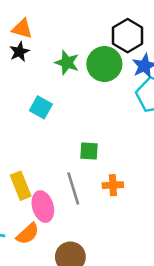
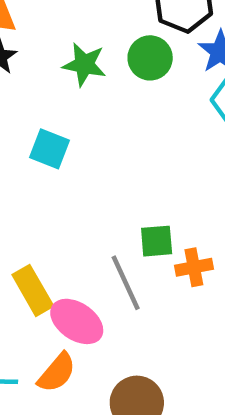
green circle: (104, 64) -> (150, 58), size x0.7
green square: (89, 151) -> (157, 241), moved
pink ellipse: (43, 207) -> (77, 321), turned -32

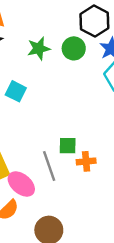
green star: (84, 64) -> (39, 48), turned -30

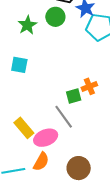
orange cross: (86, 161) -> (89, 86), moved
pink ellipse: (21, 184) -> (46, 138), turned -45

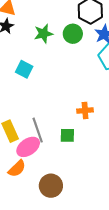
green square: (74, 96) -> (67, 135), moved
gray line: (64, 117) -> (38, 130), moved
pink ellipse: (46, 138) -> (28, 147), turned -30

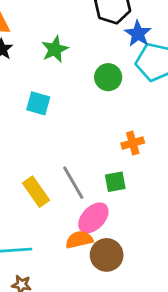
green circle: (73, 34) -> (108, 77), moved
pink ellipse: (28, 147) -> (93, 218), moved
orange semicircle: (17, 169) -> (79, 240), moved, turned -138

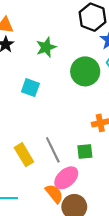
green circle: (108, 77) -> (85, 71), size x1.4
orange semicircle: (79, 240) -> (54, 194), turned 60

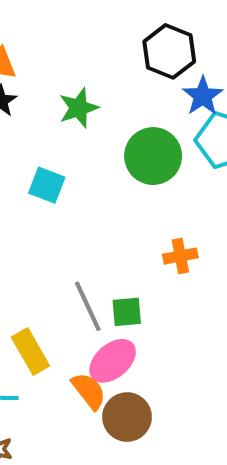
green square: (85, 151) -> (127, 312), moved
yellow rectangle: (24, 155) -> (30, 352), moved

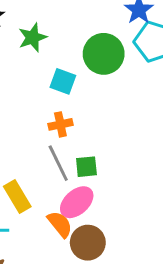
green star: (79, 108) -> (33, 37), moved
cyan square: (47, 185) -> (63, 81), moved
orange cross: (180, 256) -> (60, 124), moved

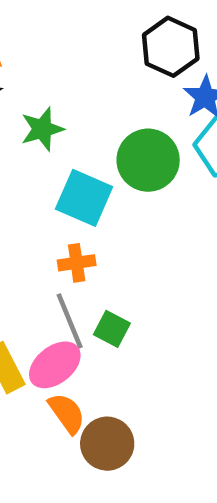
cyan square: (63, 81) -> (84, 198), size x1.4
green square: (86, 167) -> (112, 329), turned 30
pink ellipse: (77, 202) -> (55, 365), moved

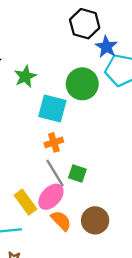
brown circle: (107, 444) -> (95, 220), moved

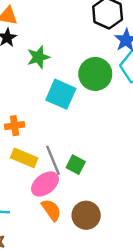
orange cross: (54, 142) -> (15, 126), moved
yellow rectangle: (26, 202) -> (24, 158), moved, turned -40

